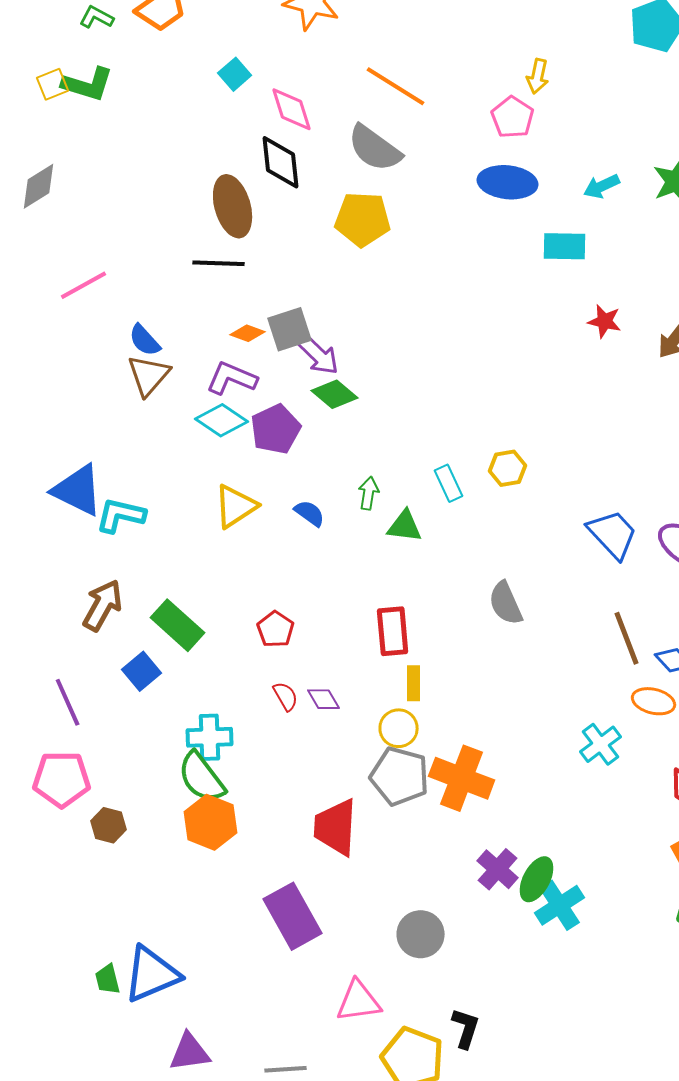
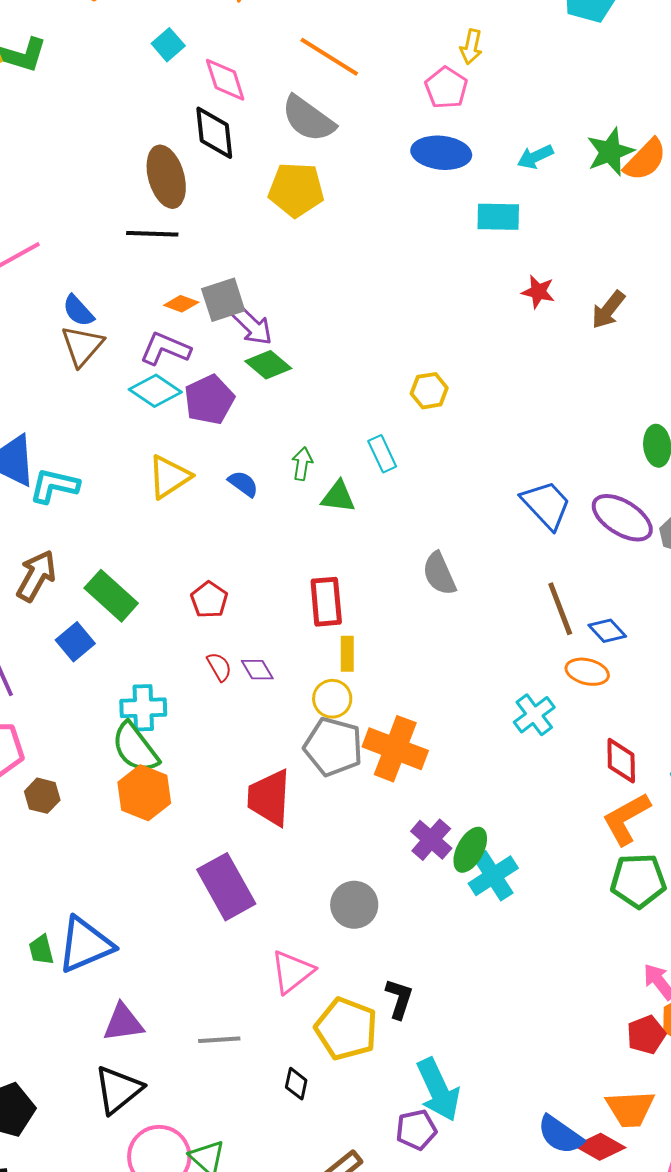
yellow hexagon: (508, 468) -> (429, 391), moved
pink triangle: (359, 1001) -> (292, 972), turned -30

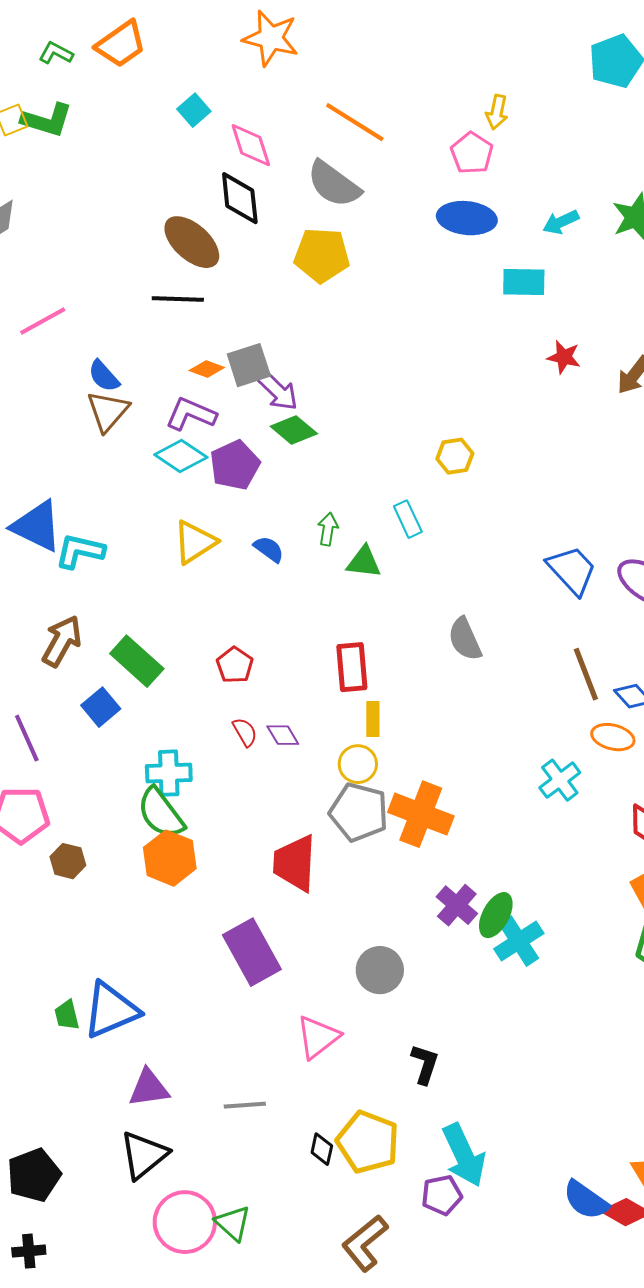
brown ellipse: (166, 177) -> (192, 242), turned -32
yellow pentagon: (346, 1029) -> (368, 1142), moved

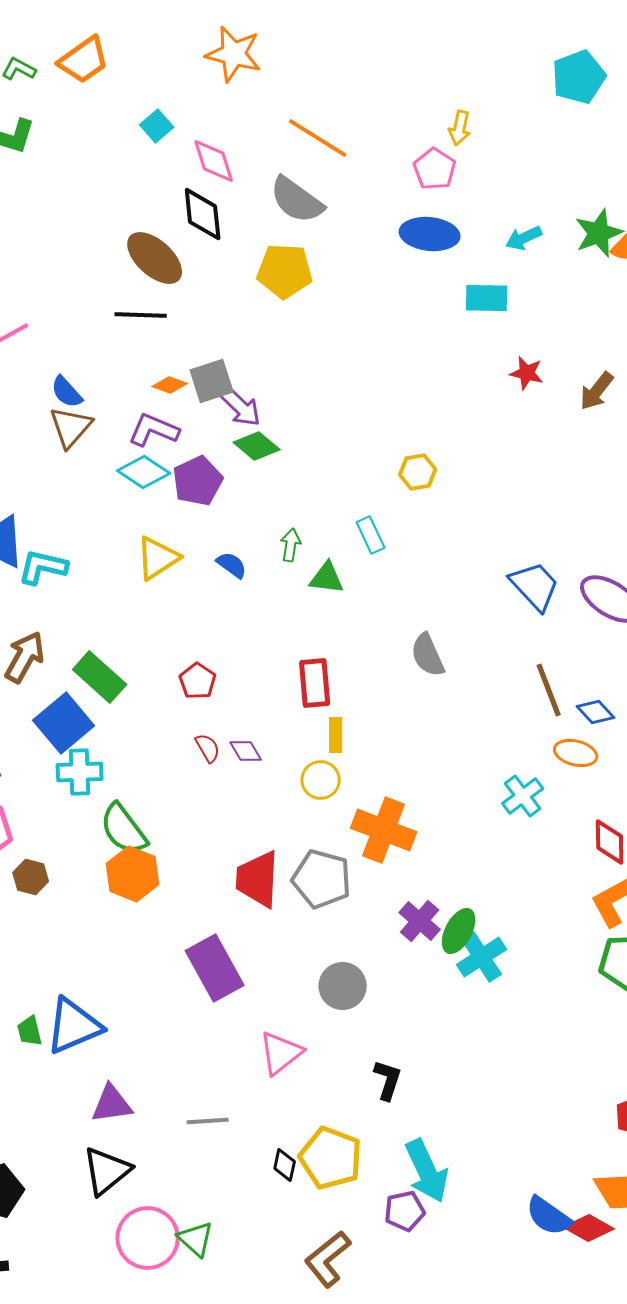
blue square: (101, 707) -> (64, 723), size x1.5
cyan cross: (169, 773) -> (80, 772), moved
gray pentagon: (359, 812) -> (322, 879), moved

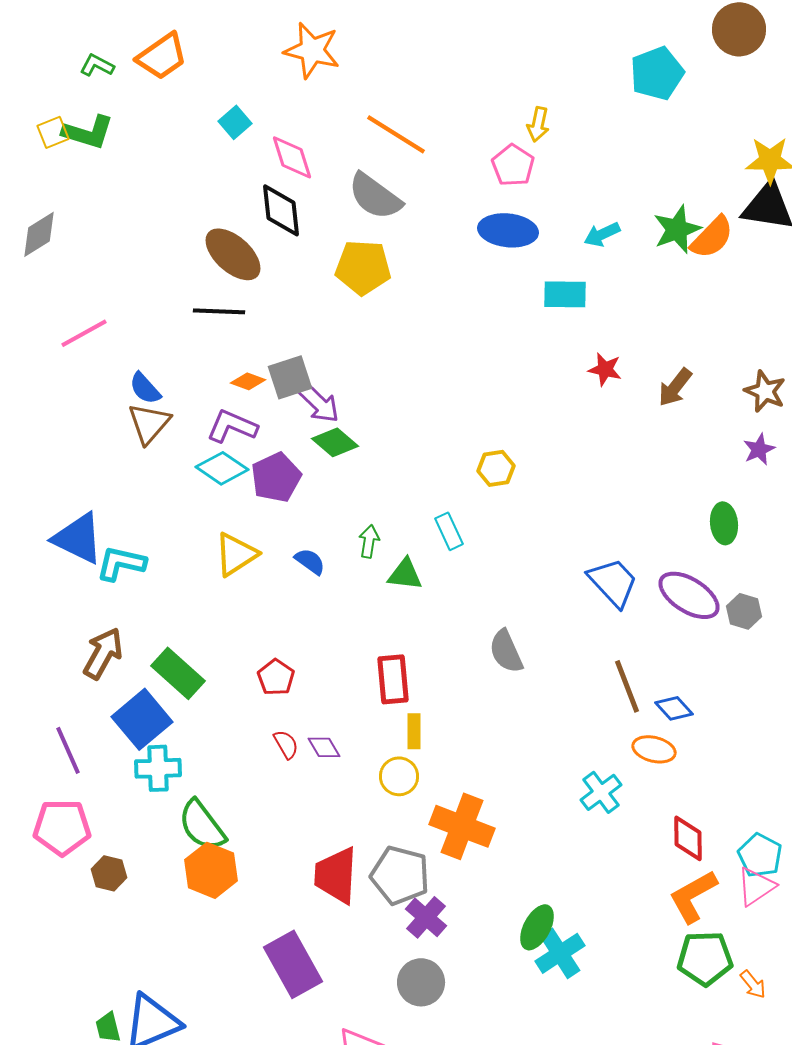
purple cross: (420, 921) -> (426, 917), moved

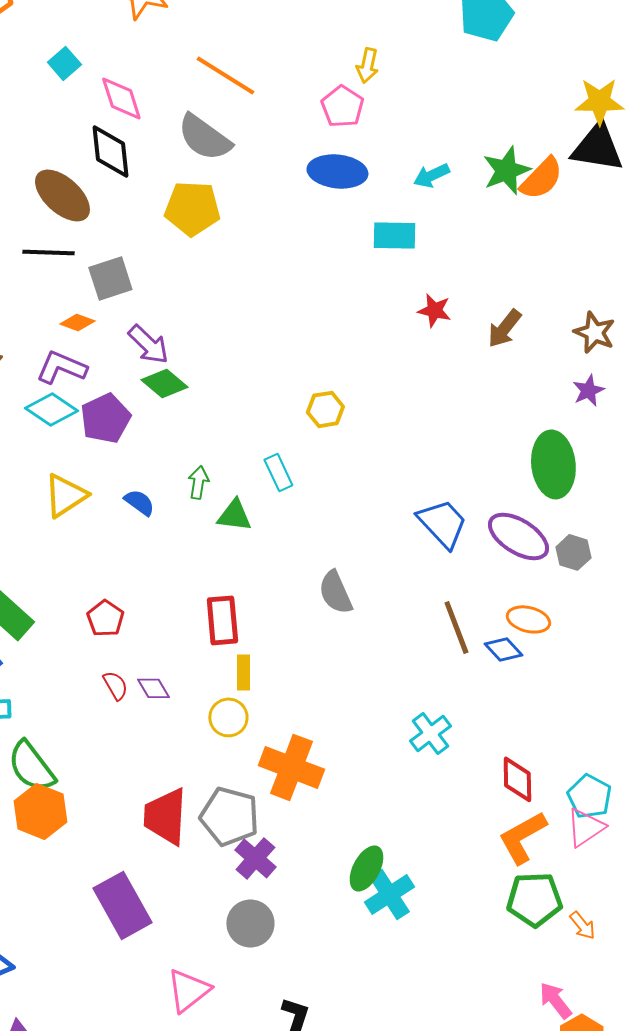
gray square: (290, 377) -> (110, 278), moved
green ellipse: (724, 523) -> (553, 464), size x1.6
orange ellipse: (654, 749) -> (528, 619), moved

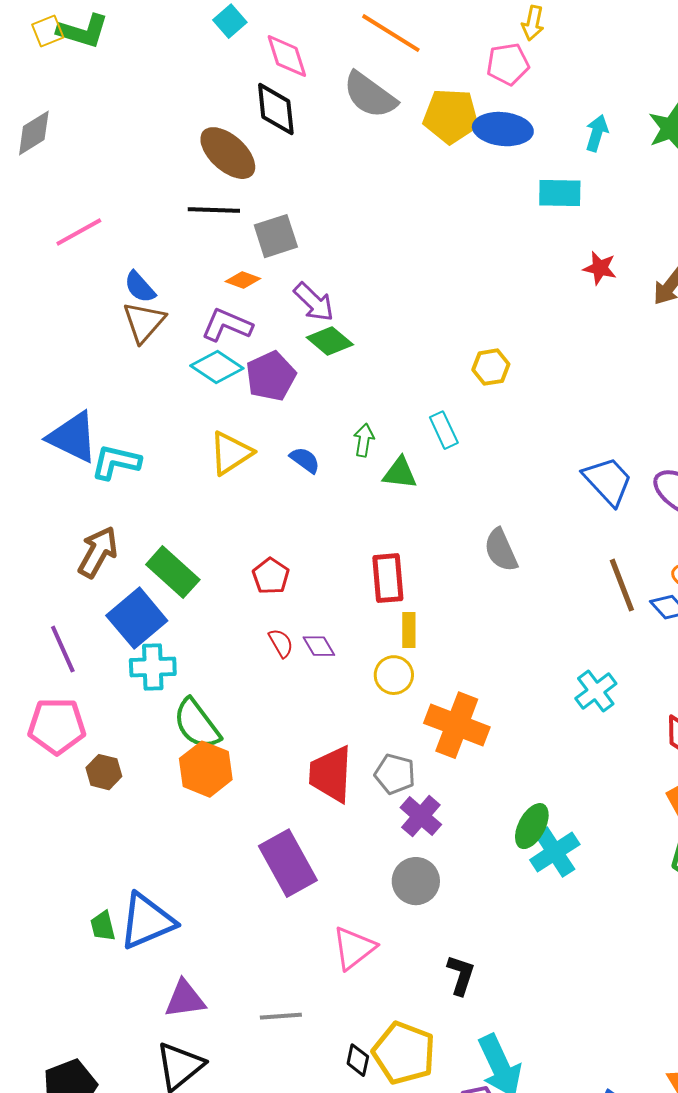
pink pentagon: (342, 106) -> (508, 64), turned 30
cyan arrow: (431, 175) -> (597, 133), turned 132
yellow pentagon: (192, 208) -> (451, 116), moved
gray pentagon: (229, 816) -> (395, 774), size x0.7

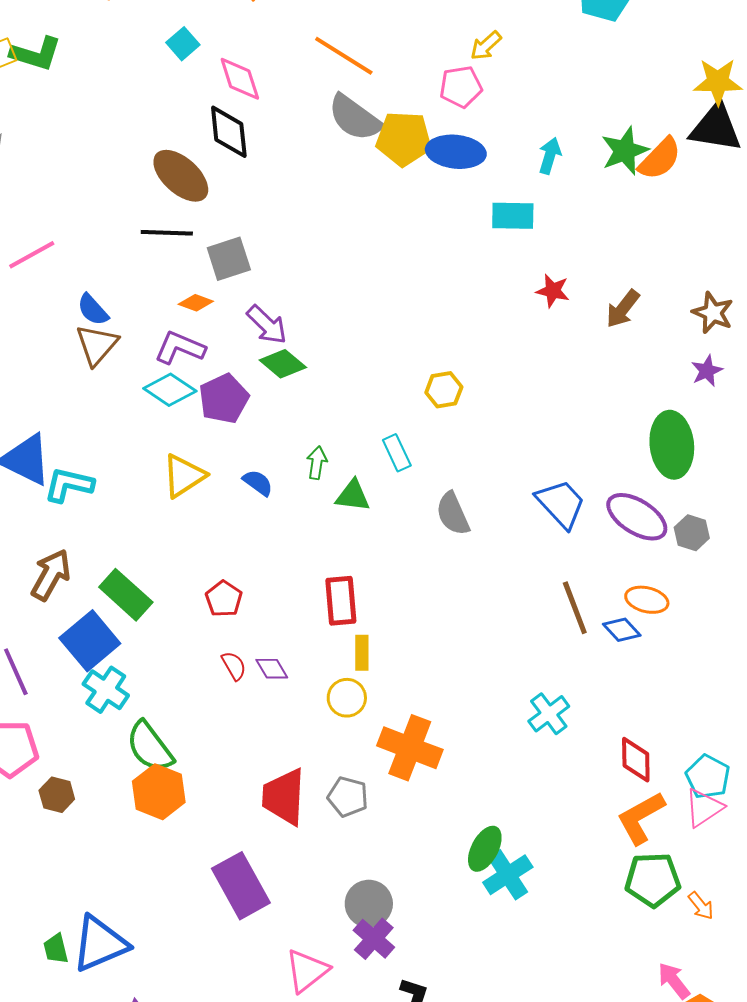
yellow arrow: (533, 23) -> (486, 46), turned 36
gray semicircle: (370, 95) -> (355, 118), moved
gray semicircle: (501, 550) -> (453, 514), moved
cyan cross: (153, 667) -> (106, 690), turned 36
purple cross: (421, 816) -> (374, 939), moved

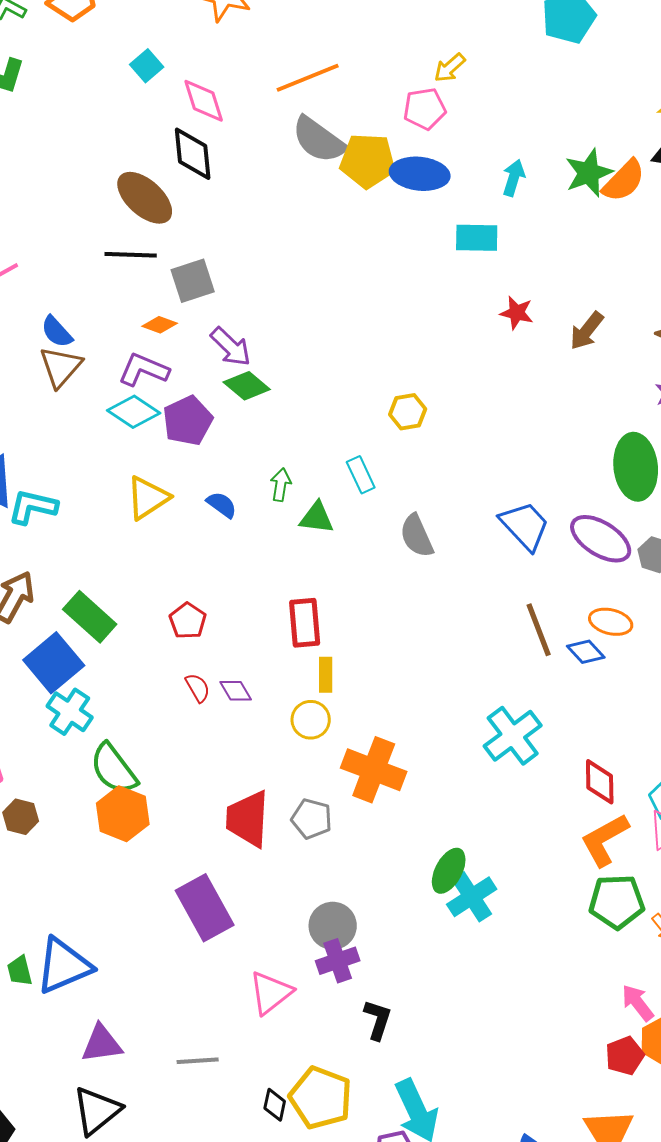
orange line: (344, 56) -> (308, 78), turned -54
cyan cross: (549, 714) -> (513, 736), size x1.4
purple cross: (374, 939) -> (338, 961), turned 30

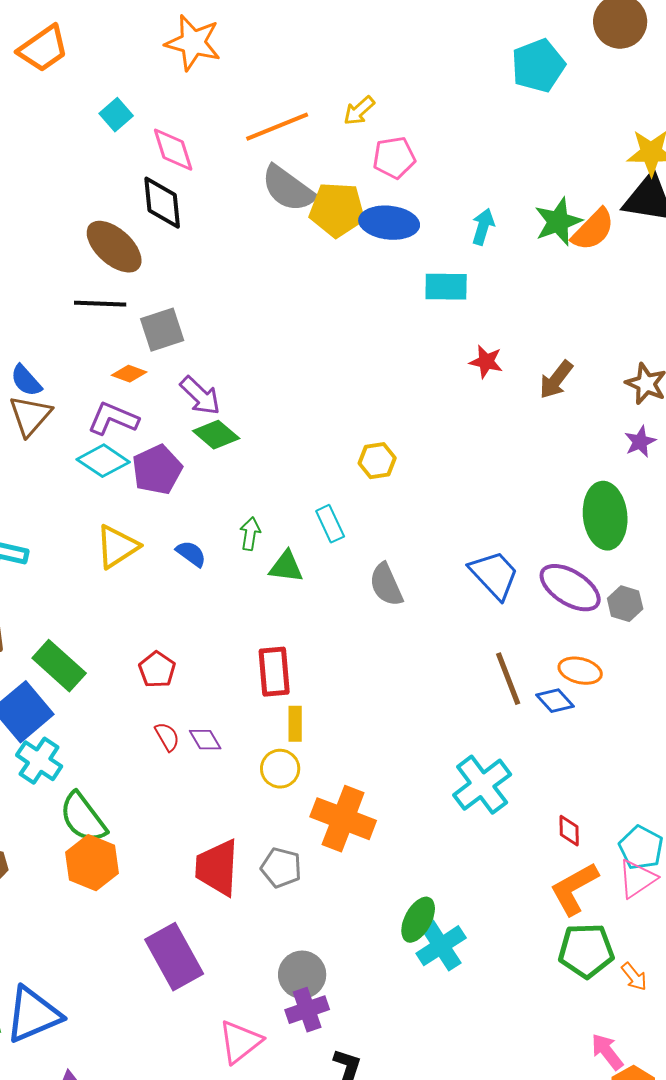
yellow arrow: (450, 68) -> (359, 111), moved
red diamond: (600, 782) -> (569, 831), size x0.7

